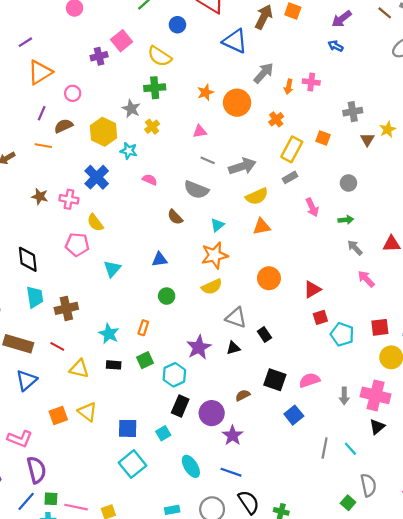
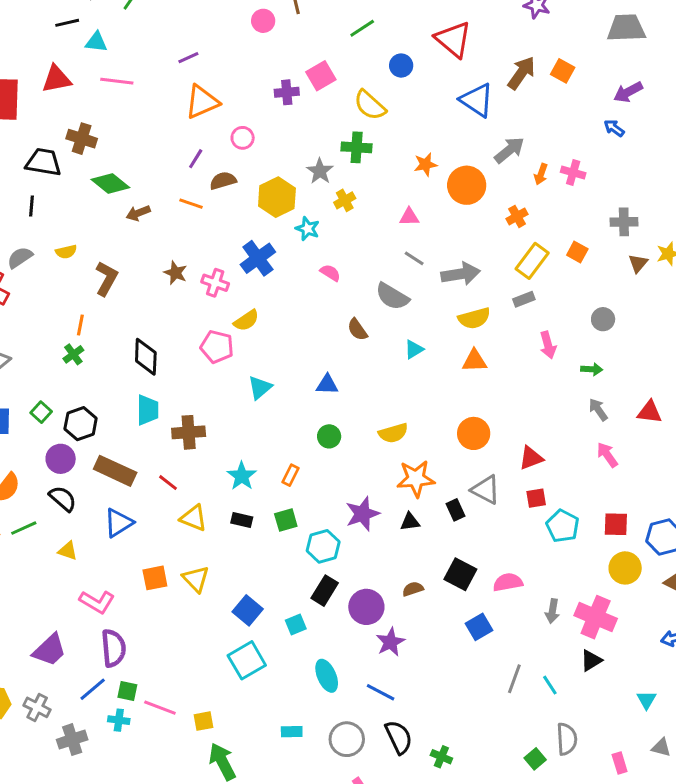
yellow semicircle: (95, 223) -> (246, 320), turned -96
orange star: (215, 255) -> (416, 479), moved
gray triangle: (236, 318) -> (486, 490), moved
blue square: (128, 428) -> (248, 610), turned 30

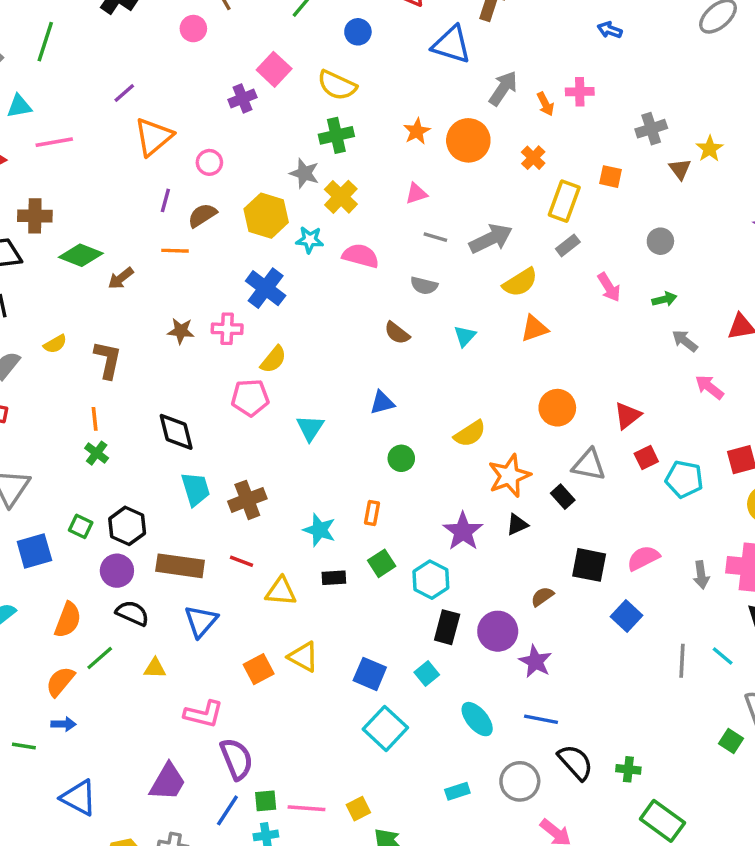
orange arrow: (541, 174) -> (545, 104), turned -30
yellow cross: (345, 200) -> (341, 197), size x1.4
pink semicircle: (330, 273) -> (361, 256), moved, size x1.5
gray semicircle: (392, 296) -> (424, 286), size x0.7

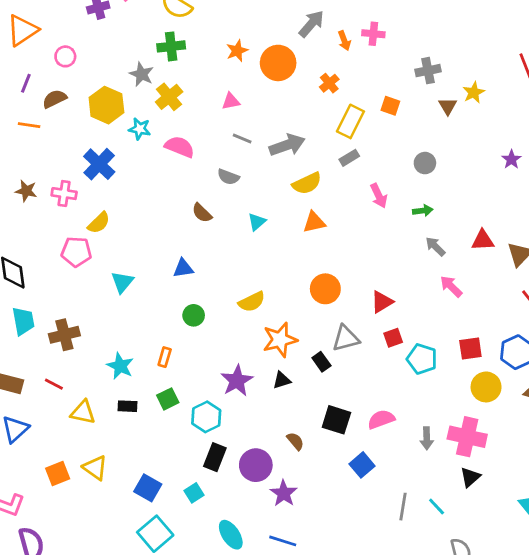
gray triangle: (589, 465) -> (346, 338), turned -32
brown semicircle: (542, 597) -> (295, 441), turned 78

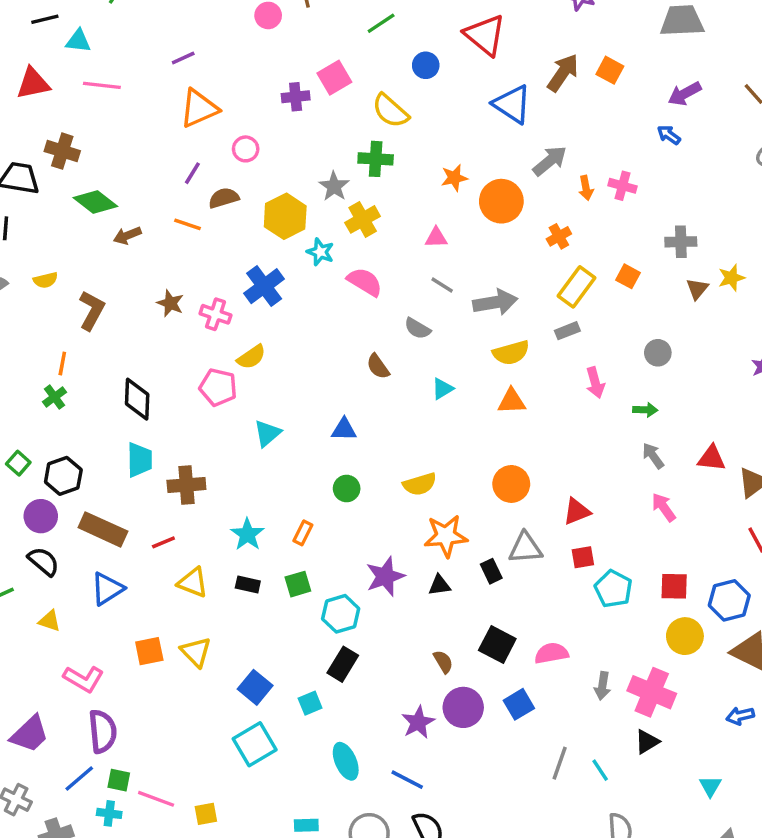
red line: (54, 384) -> (163, 542), turned -60
purple circle: (256, 465) -> (463, 707), moved

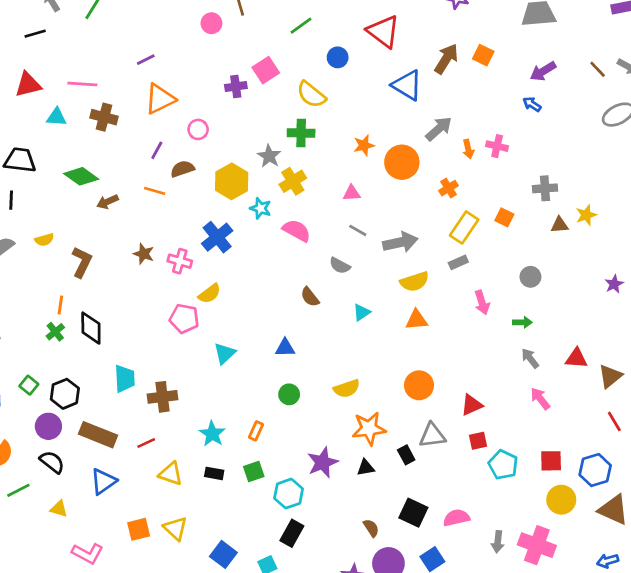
cyan triangle: (78, 41) -> (56, 117), moved
brown cross: (62, 151) -> (104, 117), moved
brown triangle: (697, 289) -> (559, 225), turned 48
black diamond: (137, 399) -> (91, 328), moved

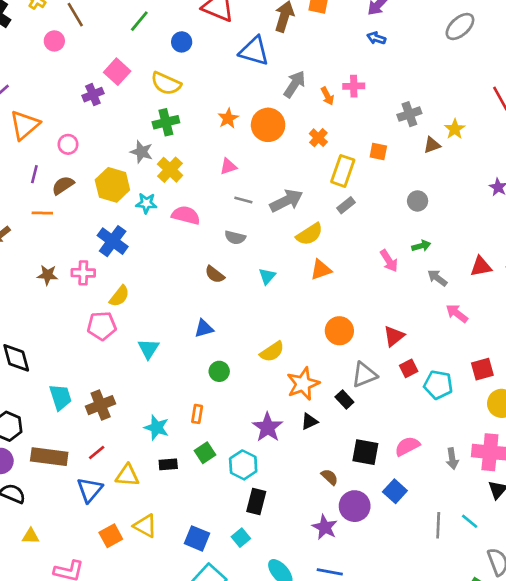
pink arrow: (482, 302) -> (389, 261), moved
blue triangle: (103, 481) -> (90, 490), moved

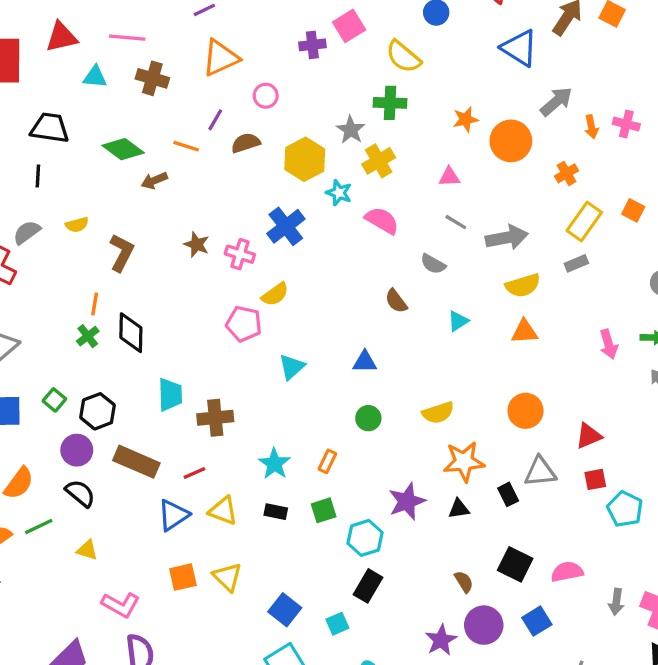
orange line: (42, 213) -> (186, 146), moved

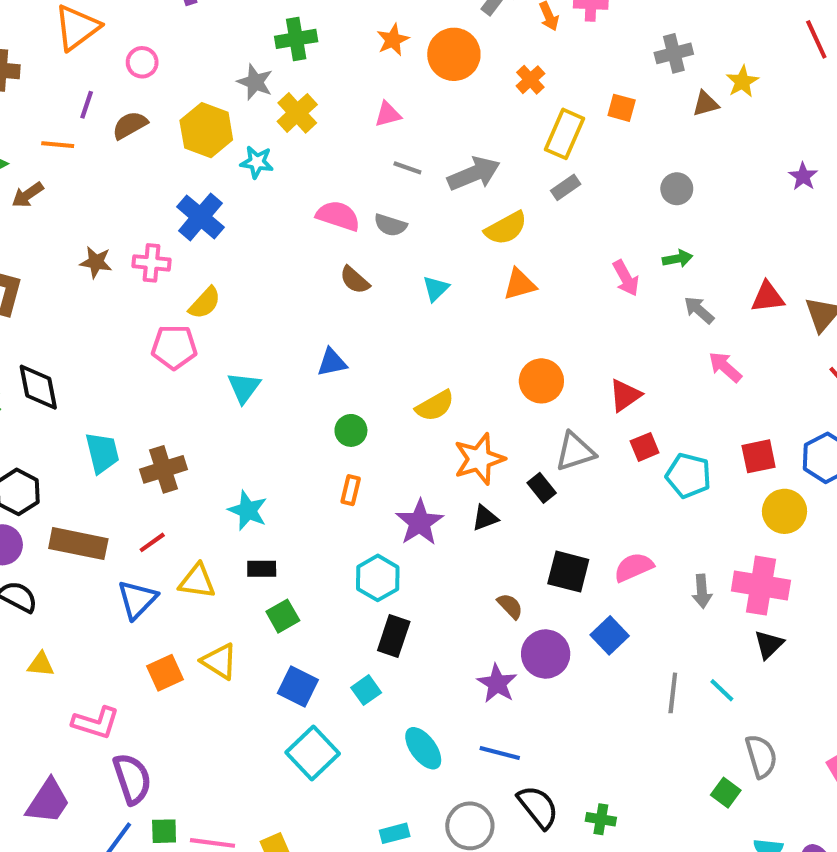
pink semicircle: (382, 220) -> (338, 216), moved
orange rectangle: (327, 461) -> (351, 490), moved
green square: (324, 510) -> (283, 616), moved

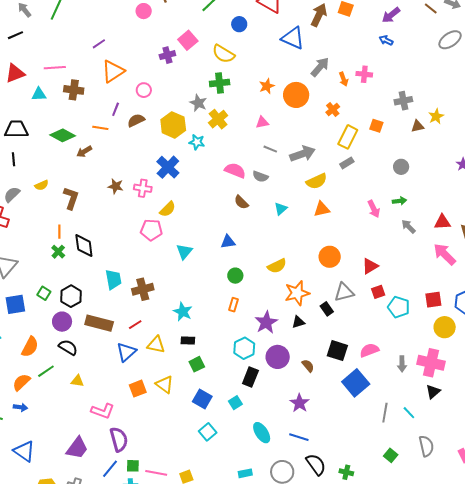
pink arrow: (725, 367) -> (445, 254), moved, size x1.4
blue square: (610, 635) -> (356, 383), size x1.5
purple circle: (546, 654) -> (278, 357), moved
cyan square: (313, 753) -> (208, 432), size x0.7
green square: (726, 793) -> (391, 455), moved

